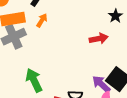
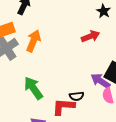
orange arrow: (42, 20) -> (33, 41), moved, size x1.5

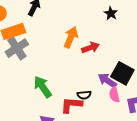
red arrow: (91, 36) -> (90, 48), moved
orange arrow: (33, 41) -> (71, 37), moved

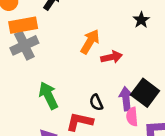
purple arrow: (107, 81) -> (126, 99), turned 42
black semicircle: (84, 95) -> (96, 102), moved, turned 64

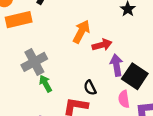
gray cross: (24, 45) -> (34, 62), moved
green arrow: (48, 95) -> (45, 83), size x0.7
purple arrow: (126, 99) -> (116, 65), moved

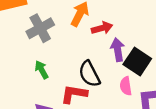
gray cross: (34, 62) -> (40, 28), moved
black semicircle: (90, 88) -> (89, 74), size x1.6

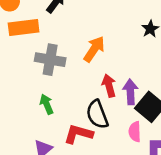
gray cross: (40, 28) -> (50, 60), turned 32
red arrow: (102, 28) -> (109, 86), moved, turned -96

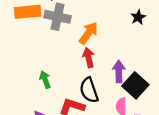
gray cross: (50, 60) -> (57, 17), moved
red arrow: (109, 86) -> (89, 58), moved

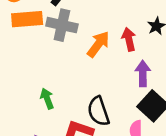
red arrow: (89, 58) -> (129, 39), moved
purple arrow: (119, 72) -> (143, 73), moved

